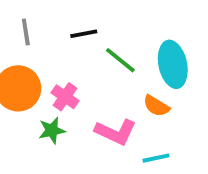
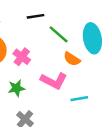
orange semicircle: (156, 106) -> (72, 59), moved
green star: (52, 130) -> (16, 88), moved

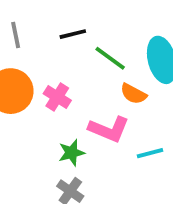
green star: (16, 88) -> (71, 153), moved

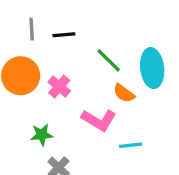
black line: (73, 34) -> (64, 35), moved
green star: (71, 153) -> (42, 135), moved

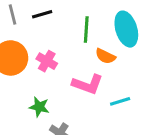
green line: (109, 60) -> (86, 29), turned 60
green star: (42, 135) -> (39, 107), turned 30

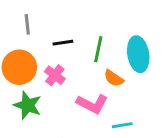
black line: (42, 14) -> (63, 43), moved
green star: (39, 107) -> (28, 105), moved, size x1.4

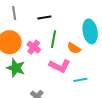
black line: (63, 43) -> (44, 18), moved
green line: (98, 49) -> (53, 39), moved

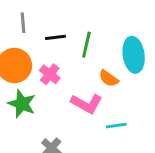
black line: (44, 18) -> (55, 37), moved
green line: (53, 39) -> (86, 45), moved

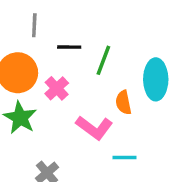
orange semicircle: (109, 78) -> (123, 102), turned 36

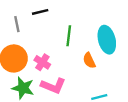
black line: (69, 47) -> (40, 12), moved
pink L-shape: (94, 128) -> (53, 86), moved

